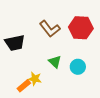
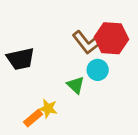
brown L-shape: (50, 29) -> (87, 42), moved
cyan circle: (78, 67) -> (98, 70), moved

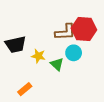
brown L-shape: (87, 42) -> (65, 32), turned -55
yellow star: (48, 108) -> (38, 56), moved

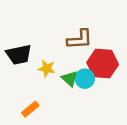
red hexagon: (84, 29) -> (103, 63), moved
cyan circle: (74, 53) -> (85, 79), moved

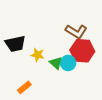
brown L-shape: (80, 39) -> (76, 31), moved, turned 35

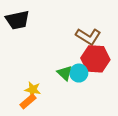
black trapezoid: (15, 44) -> (17, 20), moved
yellow star: (38, 55) -> (33, 90), moved

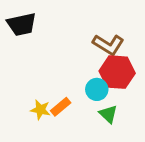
green triangle: (65, 73) -> (108, 114), moved
orange rectangle: (28, 101) -> (61, 107), moved

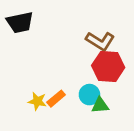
cyan circle: (97, 89) -> (89, 95), moved
green triangle: (108, 114) -> (100, 105), turned -48

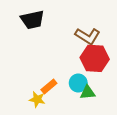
black trapezoid: (20, 22) -> (32, 20), moved
yellow star: (37, 101) -> (37, 99), moved

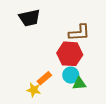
brown L-shape: (88, 36) -> (79, 33), turned -35
red hexagon: (95, 58) -> (70, 54), moved

